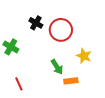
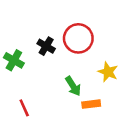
black cross: (36, 23) -> (46, 46), moved

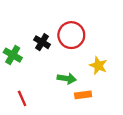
green arrow: (73, 86) -> (67, 78), turned -48

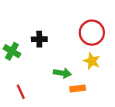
red circle: (71, 35) -> (92, 33), moved
black cross: (42, 42) -> (39, 39), turned -32

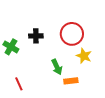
red circle: (92, 33) -> (72, 34), moved
green arrow: (62, 73) -> (57, 67), turned 56

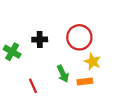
orange rectangle: (71, 81) -> (85, 81), moved
red line: (19, 84) -> (33, 86), moved

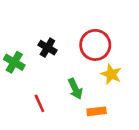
black cross: (40, 40) -> (47, 48), turned 32
orange rectangle: (85, 81) -> (97, 111), moved

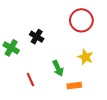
red circle: (95, 45) -> (81, 20), moved

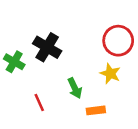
red circle: (81, 20) -> (118, 41), moved
black cross: (37, 37) -> (47, 47), size x1.5

